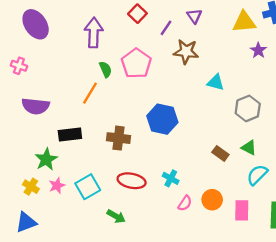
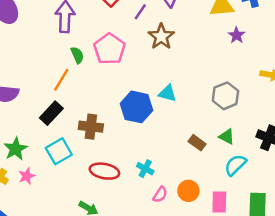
brown star: (186, 52) -> (161, 37), turned 30
cyan triangle: (216, 82) -> (167, 93), moved
black rectangle: (70, 135) -> (51, 113), moved, turned -40
cyan square: (88, 187) -> (59, 151), moved

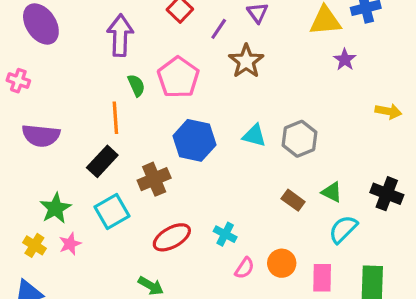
orange line: (61, 80) -> (115, 118), turned -35
gray hexagon: (225, 96) -> (299, 139), moved
blue hexagon: (137, 107) -> (194, 140), moved
brown cross: (91, 127) -> (154, 179), turned -30
red ellipse: (104, 171) -> (172, 237), turned -40

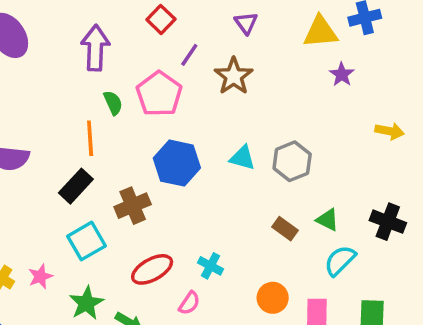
purple line: (219, 29) -> (189, 55), moved
green star: (55, 208) -> (86, 303), moved
pink semicircle: (245, 268) -> (189, 303), moved

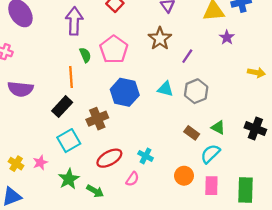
purple line: (189, 55) -> (187, 56), moved
cyan semicircle: (340, 261) -> (210, 154), moved

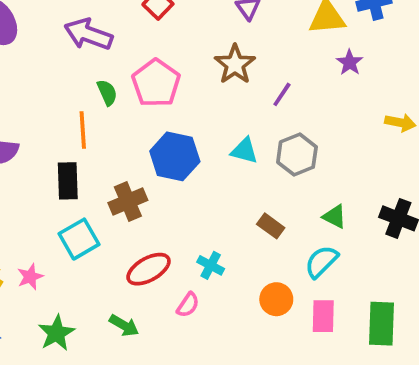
purple arrow: (74, 21) -> (88, 34), turned -72
black rectangle: (62, 107) -> (68, 181), turned -45
brown rectangle: (192, 133) -> (271, 226), moved
green star: (69, 179) -> (56, 333), moved

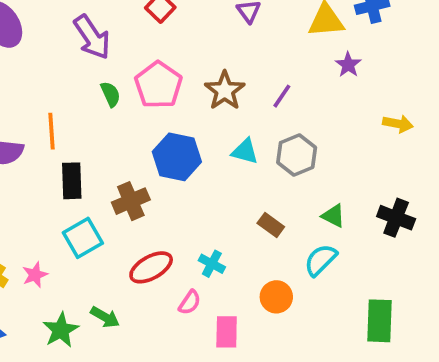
purple arrow: (88, 34) -> (92, 37), turned -144
brown star: (235, 64) -> (225, 91), moved
orange line: (83, 130) -> (52, 131), moved
pink rectangle: (323, 316) -> (227, 332), moved
green arrow: (124, 326) -> (105, 317), moved

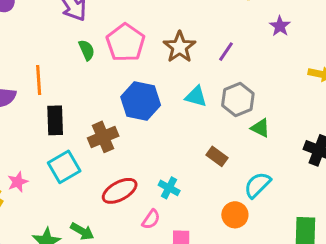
green triangle: (333, 216) -> (260, 128), moved
pink star: (35, 275) -> (18, 182), moved
orange circle: (276, 297) -> (235, 215), moved

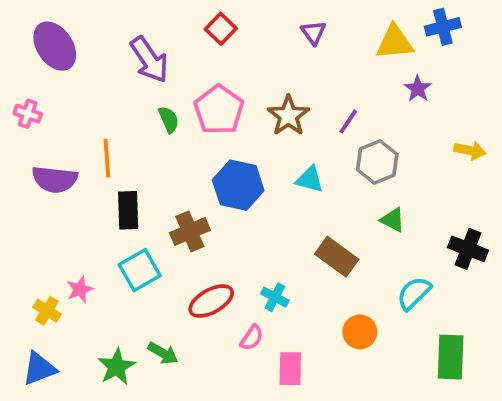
gray hexagon: (238, 99) -> (377, 162), moved
brown rectangle: (217, 156) -> (337, 257), size x1.5
cyan semicircle: (257, 185) -> (414, 293), moved

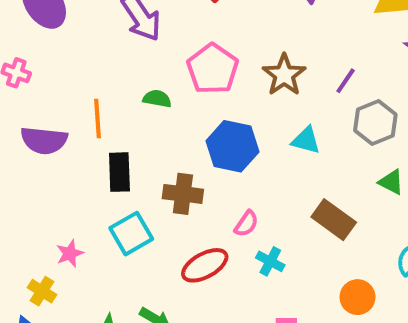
green semicircle: (169, 119) -> (157, 99), moved, turned -56
brown cross: (190, 231) -> (183, 194), turned 30
yellow cross: (47, 311) -> (42, 291), moved
pink semicircle: (252, 338) -> (246, 224), moved

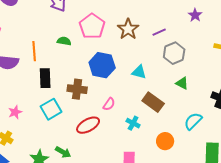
purple line: (346, 81) -> (159, 32), turned 32
cyan triangle: (306, 140) -> (139, 72), moved
pink star: (70, 253) -> (15, 112), moved
cyan cross: (270, 261) -> (133, 123), moved

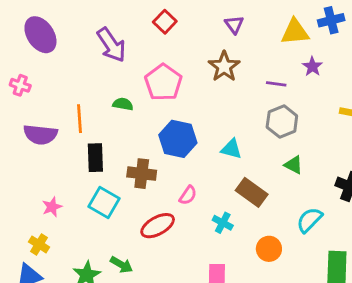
brown star: (128, 29) -> (224, 67), moved
purple line: (159, 32) -> (276, 84), moved, turned 32
cyan square: (51, 109) -> (104, 202), turned -30

